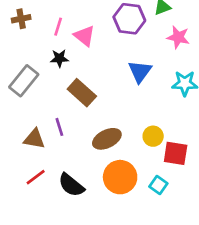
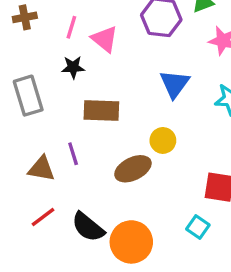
gray rectangle: (24, 81) -> (28, 96), turned -56
brown rectangle: (82, 93) -> (101, 111), turned -40
yellow circle: (153, 136) -> (163, 140), moved
orange circle: (120, 177) -> (131, 242), moved

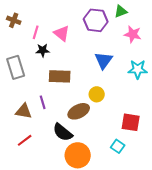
brown cross: (25, 17) -> (14, 20), turned 32
pink line: (71, 27) -> (36, 32), moved
black semicircle: (88, 227) -> (63, 132), moved

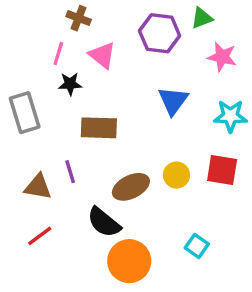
brown cross: (14, 20) -> (79, 18), moved
yellow circle: (97, 94) -> (176, 175), moved
red square: (131, 122) -> (222, 170), moved

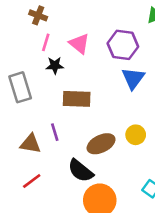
brown cross: (79, 18) -> (38, 15), moved
purple hexagon: (160, 33) -> (123, 45), moved

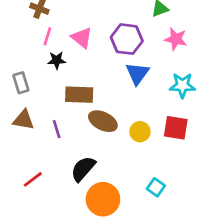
gray rectangle: (20, 87) -> (21, 83), size x0.7
brown triangle: (30, 144) -> (24, 120), moved
brown ellipse: (101, 144) -> (103, 121), moved, turned 52
black semicircle: (80, 171) -> (83, 169), turned 92

